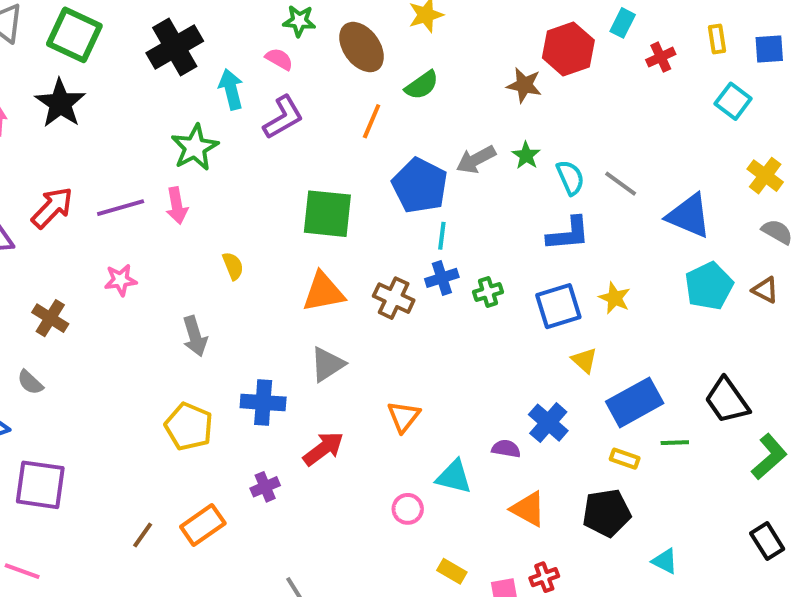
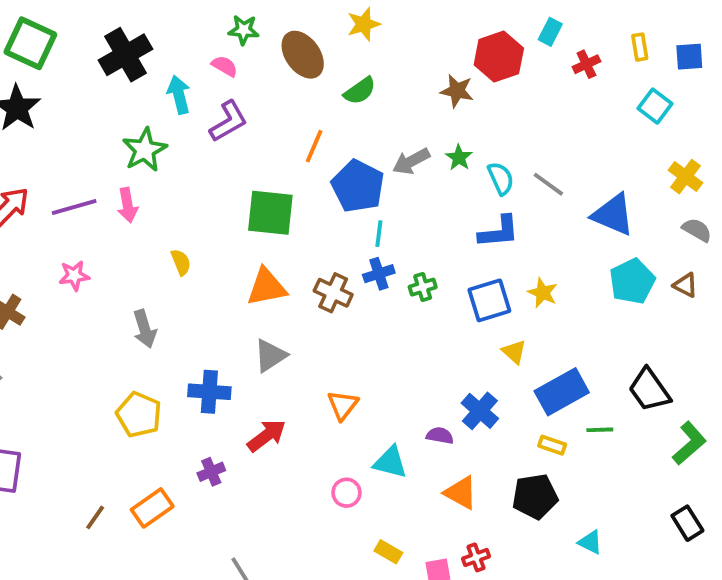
orange line: (372, 121) -> (314, 146), moved

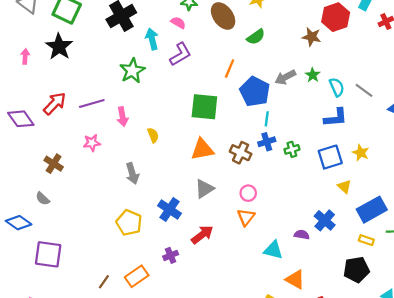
pink arrow: (127, 205) -> (122, 117), moved
blue cross: (209, 392) -> (169, 210), turned 30
pink circle: (346, 493) -> (248, 193), moved
orange triangle: (461, 493) -> (295, 279), moved

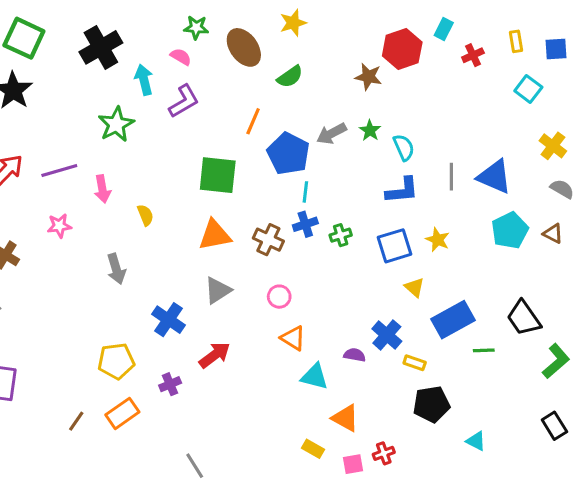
gray line: (364, 90) -> (451, 177), moved, turned 54
orange triangle: (246, 217) -> (293, 338), moved, turned -36
yellow pentagon: (129, 223) -> (116, 361), moved, turned -30
yellow rectangle: (366, 240) -> (415, 363), moved

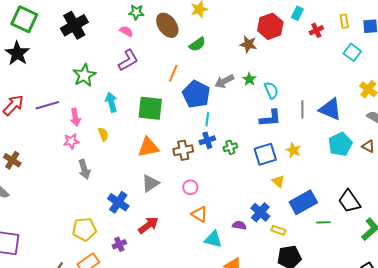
cyan arrow: (144, 80) -> (111, 102), moved
pink star: (59, 226) -> (71, 141), moved
brown cross: (268, 240) -> (183, 150), turned -36

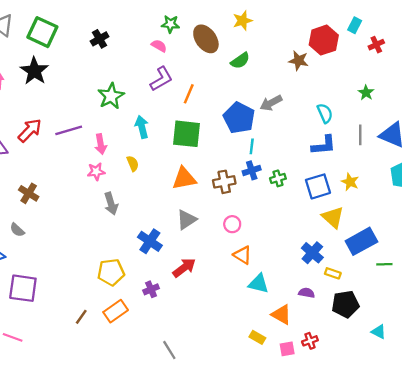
black cross: (74, 25) -> (100, 39), size x0.6
orange line: (173, 73) -> (189, 94), moved
green star: (249, 79) -> (366, 93), moved
yellow triangle: (278, 181) -> (333, 217), size x1.5
purple semicircle: (239, 225) -> (307, 293), moved

